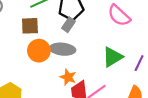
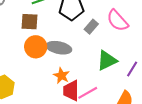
gray rectangle: (68, 25) -> (91, 27), moved

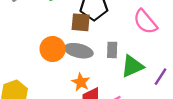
brown square: (29, 22) -> (81, 22), moved
gray rectangle: (91, 27) -> (112, 50), moved, turned -40

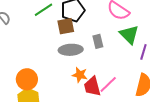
orange circle: (53, 49) -> (27, 79), moved
green triangle: (132, 66) -> (129, 35), moved, turned -35

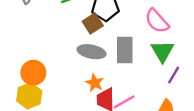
brown square: (66, 26) -> (93, 23), turned -36
gray rectangle: (98, 41) -> (125, 50), size x1.6

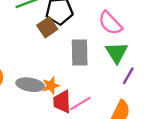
gray ellipse: (92, 52) -> (30, 85), moved
orange star: (95, 83) -> (51, 86), turned 30

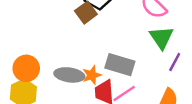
gray rectangle: (80, 52) -> (120, 65), moved, turned -70

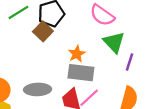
orange star: (92, 75) -> (77, 54), moved

